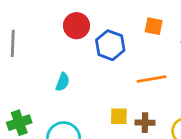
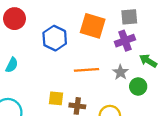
red circle: (76, 26) -> (14, 19), moved
orange square: (154, 26) -> (93, 26), size x1.6

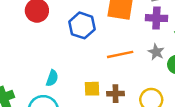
purple cross: (125, 41) -> (156, 18), turned 30
cyan semicircle: (12, 65) -> (52, 78), moved

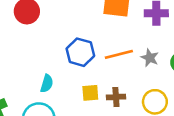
blue hexagon: (82, 25) -> (80, 52), moved
gray star: (156, 52) -> (150, 58), moved

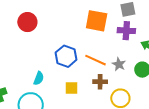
orange line: (119, 54) -> (95, 60), turned 35
brown cross: (116, 97) -> (100, 82), moved

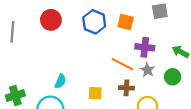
orange square: (97, 21) -> (126, 22), size x0.7
purple cross: (126, 31) -> (145, 47), moved
blue hexagon: (66, 56) -> (94, 22), moved

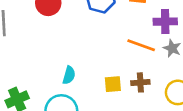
brown cross: (126, 88) -> (140, 82), moved

